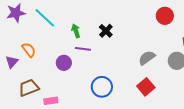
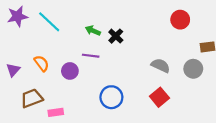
green arrow: (76, 31) -> (93, 31), moved, turned -48
orange semicircle: (29, 50) -> (42, 63), moved
gray semicircle: (147, 58) -> (161, 66), turned 60

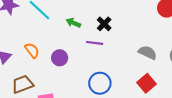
green arrow: (93, 31) -> (73, 23), moved
purple line: (91, 56) -> (95, 43), moved

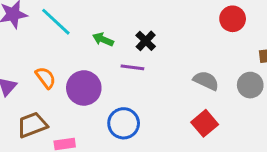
purple circle: (60, 58) -> (84, 88), size x1.5
blue circle: (100, 83) -> (124, 123), moved

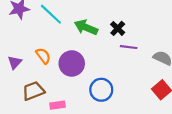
green arrow: (103, 39) -> (86, 27), size x1.5
purple line: (132, 67) -> (129, 47), moved

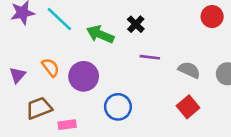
black cross: (118, 28) -> (136, 24), moved

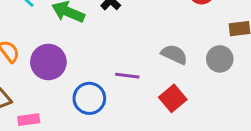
purple line: (150, 57) -> (127, 76), moved

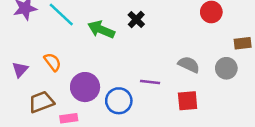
purple circle: (48, 62) -> (85, 87), moved
red square: (173, 98) -> (188, 101), turned 35

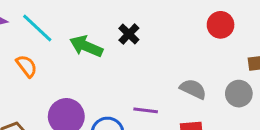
orange semicircle: (53, 62) -> (27, 66), moved

